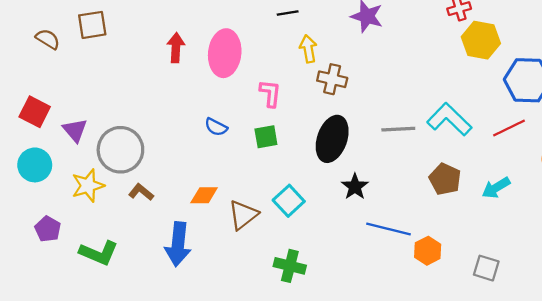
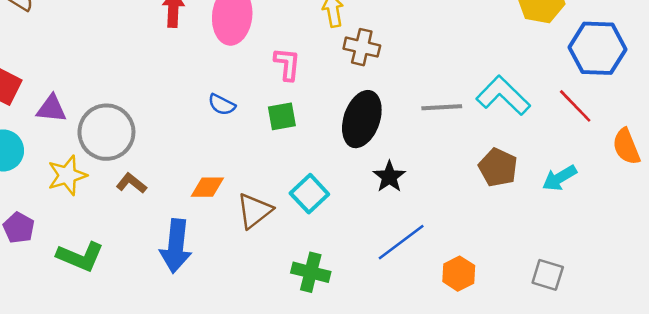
red line: (509, 128) -> (575, 106), turned 72
purple triangle: (75, 130) -> (51, 109), turned -44
blue line: (389, 229) -> (401, 242), moved, turned -51
orange hexagon: (428, 251) -> (459, 274), moved

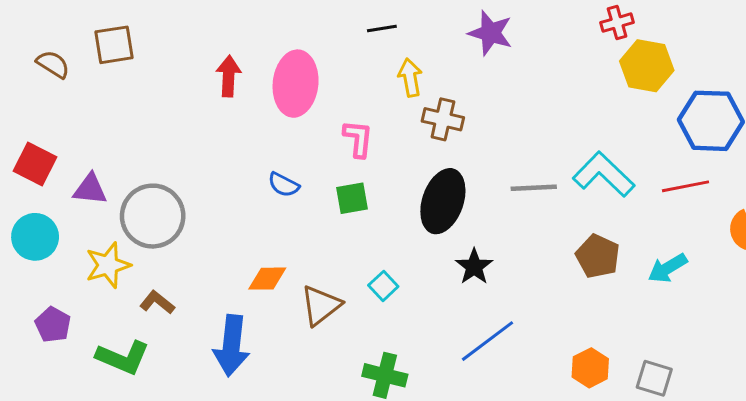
red line: (575, 106) -> (685, 186), turned -57
brown L-shape: (131, 183) -> (157, 302), moved
cyan square: (309, 194) -> (383, 286), size x0.7
orange hexagon: (459, 274) -> (590, 368), moved

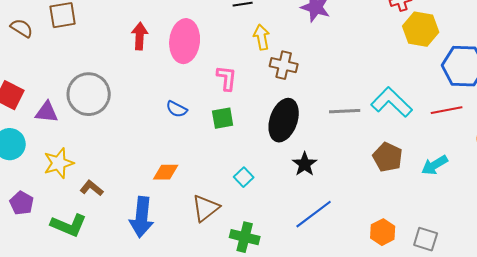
gray circle: (153, 216) -> (89, 94), moved
brown triangle: (321, 305) -> (206, 208), moved

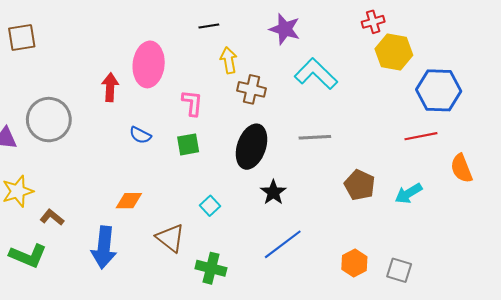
red arrow: (140, 36) -> (110, 87), moved
cyan L-shape: (392, 102) -> (316, 74), moved
brown triangle: (206, 208) -> (170, 238), turned -44

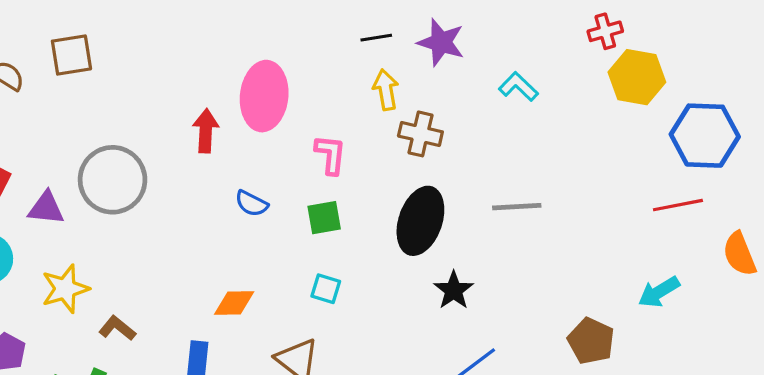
black line: (209, 26) -> (376, 38), moved
purple star: (285, 29) -> (441, 42), moved
cyan L-shape: (316, 74) -> (518, 87), moved, size x0.6
brown pentagon: (360, 185) -> (591, 341), moved
cyan square: (210, 206) -> (326, 289), moved, turned -30

